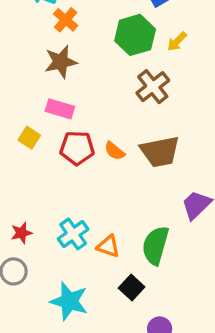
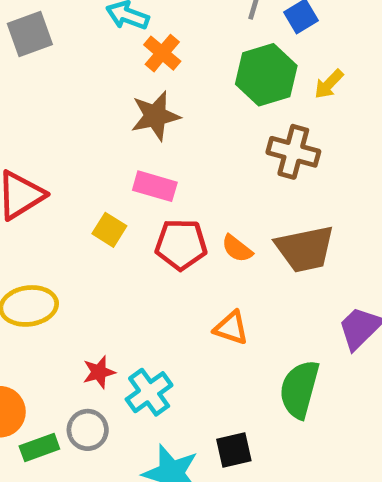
brown cross: (153, 87) -> (293, 152), turned -36
cyan cross: (73, 234) -> (149, 392), moved
orange triangle: (108, 246) -> (231, 328), moved
black square: (132, 287) -> (234, 450), moved, turned 35

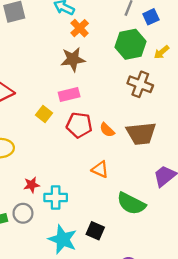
pink rectangle: (155, 186) -> (69, 94), turned -36
green semicircle: (299, 389) -> (131, 204), turned -84
cyan cross: (149, 392) -> (56, 197), turned 30
black square: (234, 450) -> (95, 231), turned 30

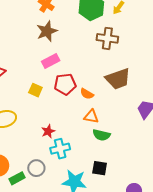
yellow square: (44, 114) -> (35, 90), moved
orange semicircle: (107, 130) -> (87, 94), moved
red star: (32, 185) -> (48, 131), moved
green semicircle: (131, 204) -> (101, 135), moved, size x0.7

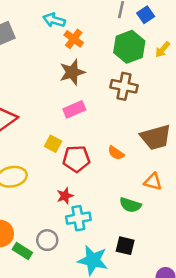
brown cross: (107, 38) -> (124, 86), moved
red pentagon: (65, 84) -> (76, 159), moved
orange triangle: (91, 117) -> (153, 182), moved
green rectangle: (17, 178) -> (22, 251), turned 56

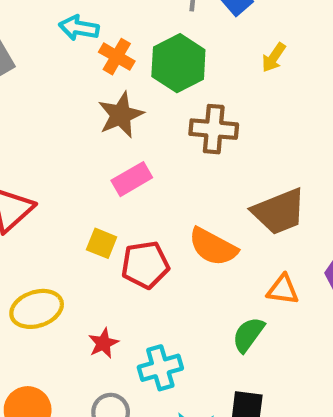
green hexagon: (129, 47) -> (178, 63), moved
orange semicircle: (116, 153) -> (213, 247), size x1.6
red star: (65, 196) -> (103, 343), moved
green semicircle: (130, 205) -> (248, 335), turned 115

